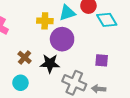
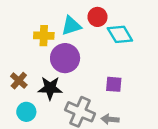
cyan circle: (20, 83) -> (26, 112), moved

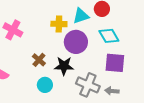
cyan diamond: (120, 34) -> (109, 36), moved
purple square: (114, 84) -> (115, 63), size x1.5

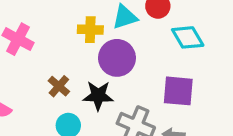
cyan diamond: (109, 36) -> (188, 37), moved

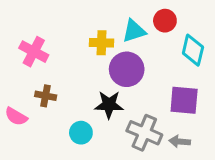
cyan diamond: (188, 37) -> (193, 50), turned 44
brown cross: (59, 86) -> (46, 96), moved, turned -30

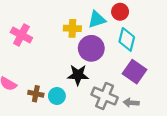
cyan diamond: (193, 50) -> (127, 39), moved
brown cross: (46, 96) -> (36, 94), moved
purple square: (184, 100) -> (134, 72), turned 30

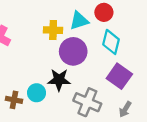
cyan circle: (57, 96) -> (37, 93), moved
gray arrow: (131, 103) -> (125, 109), moved, turned -64

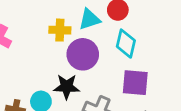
purple square: (119, 76) -> (135, 83), turned -30

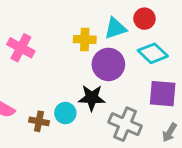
cyan diamond: (126, 44) -> (153, 53), turned -60

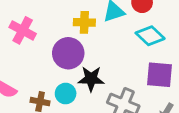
purple circle: (108, 64) -> (68, 53), moved

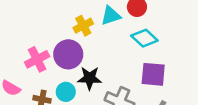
yellow cross: (84, 22) -> (83, 26), turned -30
pink cross: (23, 30) -> (37, 59), moved, turned 35

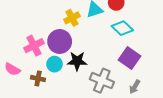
purple square: (153, 74) -> (130, 58), turned 30
cyan circle: (66, 92) -> (54, 64), moved

